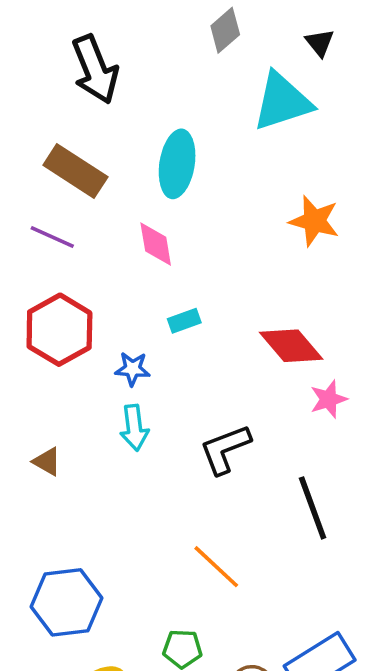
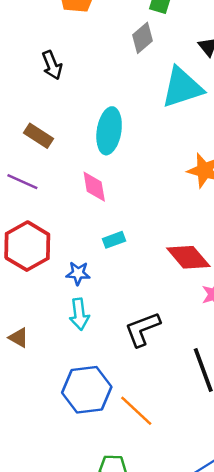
black arrow: (95, 69) -> (52, 65), size x0.6
brown rectangle: (75, 171) -> (38, 136), size x0.7
blue hexagon: (67, 602) -> (87, 390), moved

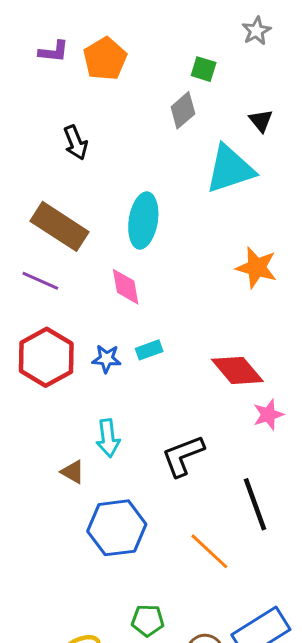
brown rectangle: (38, 136) -> (59, 226), size x1.6
blue star: (78, 273) -> (107, 359), moved
brown triangle: (19, 338) -> (73, 472), moved
orange line: (136, 411) -> (209, 551), moved

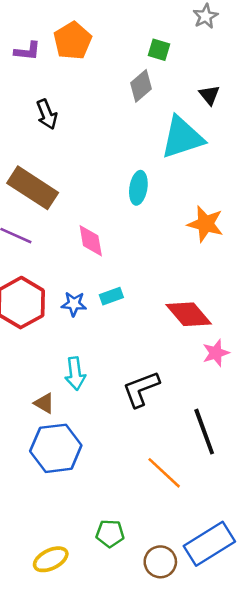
purple L-shape: (54, 51) -> (27, 51), moved
cyan ellipse: (143, 221) -> (138, 188), moved, size x0.7
blue hexagon: (117, 528) -> (56, 448), moved

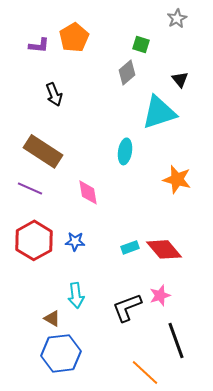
cyan rectangle: (111, 296) -> (130, 247), moved
pink star: (216, 353) -> (160, 295), moved

